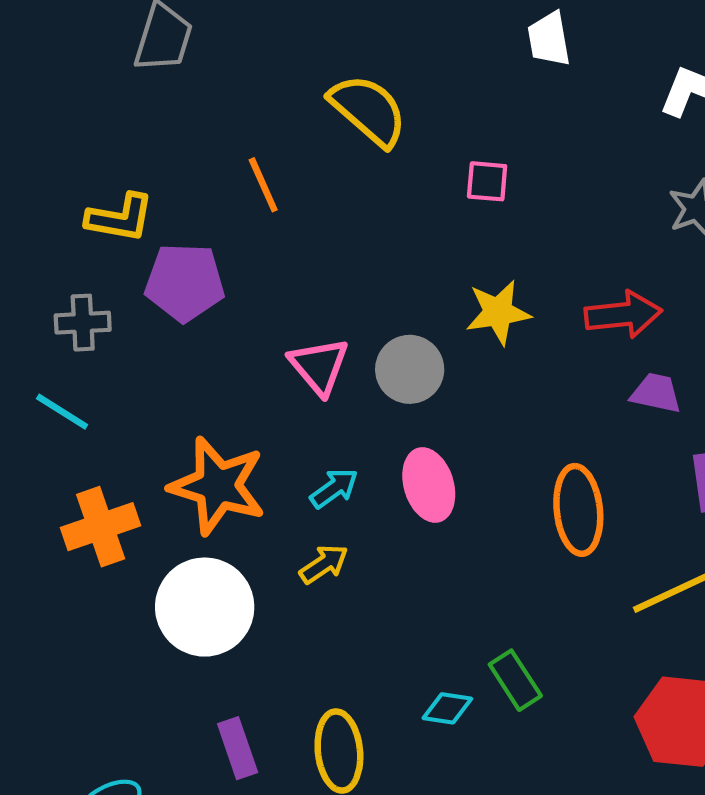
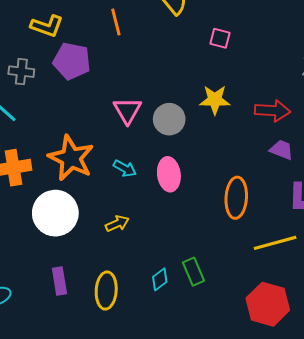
cyan arrow: (334, 488) -> (125, 168), turned 55
yellow arrow: (324, 564) -> (117, 224), moved
cyan diamond: (447, 708) -> (160, 279), turned -55

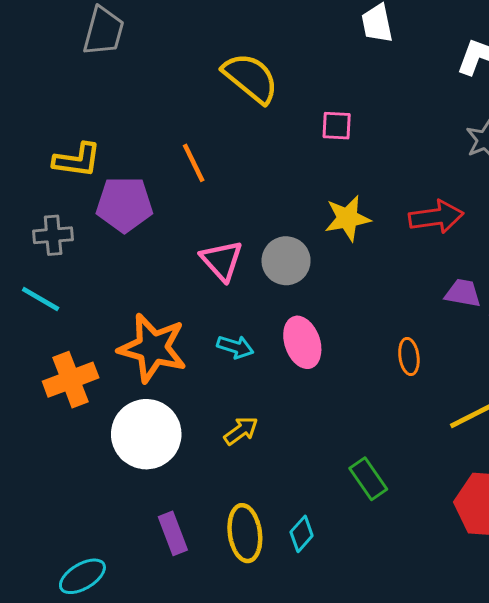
orange line: (116, 22) -> (194, 163), moved
purple trapezoid: (282, 150) -> (463, 293), moved
orange ellipse: (236, 198) -> (409, 357), size x0.6
cyan diamond: (160, 279) -> (302, 534), moved

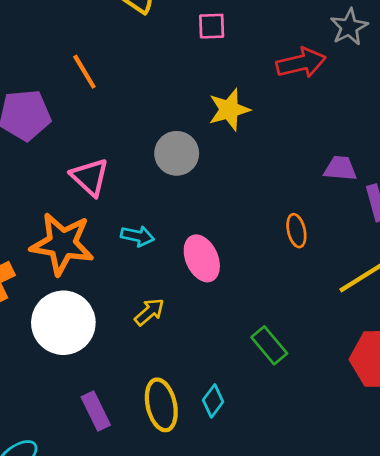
red arrow: (436, 217) -> (301, 63), moved
pink triangle: (222, 261) -> (90, 177), moved
pink ellipse: (302, 342) -> (202, 258), moved

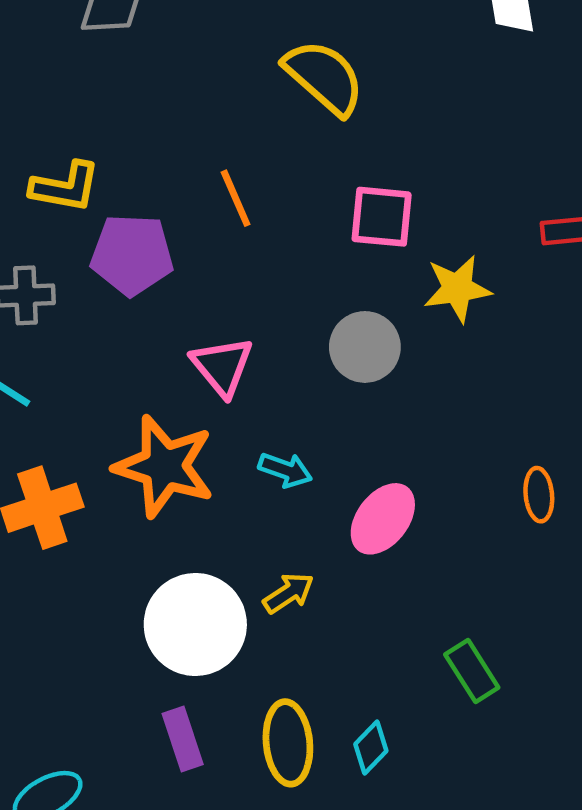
pink square: (212, 26) -> (382, 217), moved, size x1.4
pink ellipse: (202, 258) -> (383, 519), turned 54
white circle: (63, 323) -> (195, 624), moved

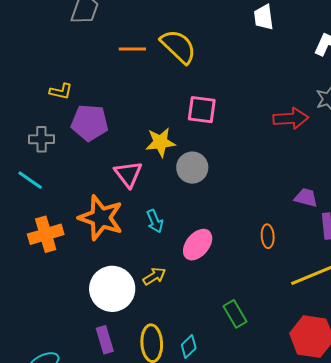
yellow L-shape: (65, 187) -> (61, 91), size x0.7
orange line: (236, 198) -> (132, 49), moved, turned -68
yellow star: (457, 289) -> (160, 142), moved
cyan arrow: (285, 470) -> (155, 221), turned 45

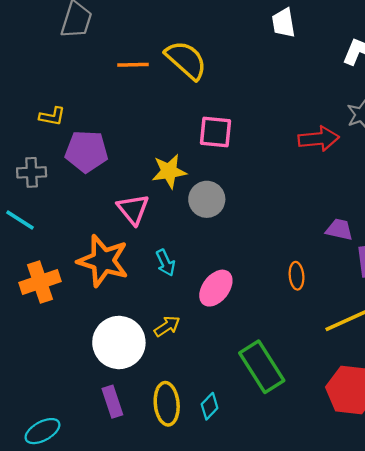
green rectangle: (235, 314) -> (262, 367), size x1.6

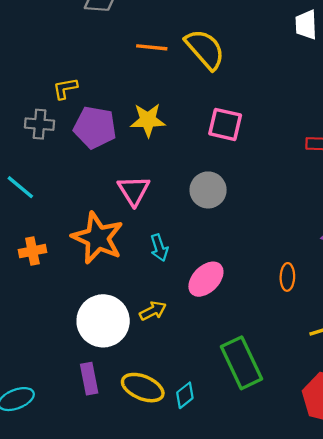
yellow L-shape: (52, 116) -> (65, 88), turned 152
yellow star: (169, 171) -> (148, 120), moved
gray cross: (32, 172) -> (40, 124), moved
orange cross: (40, 282) -> (32, 251), size x0.7
yellow ellipse: (167, 404) -> (143, 388), turned -69

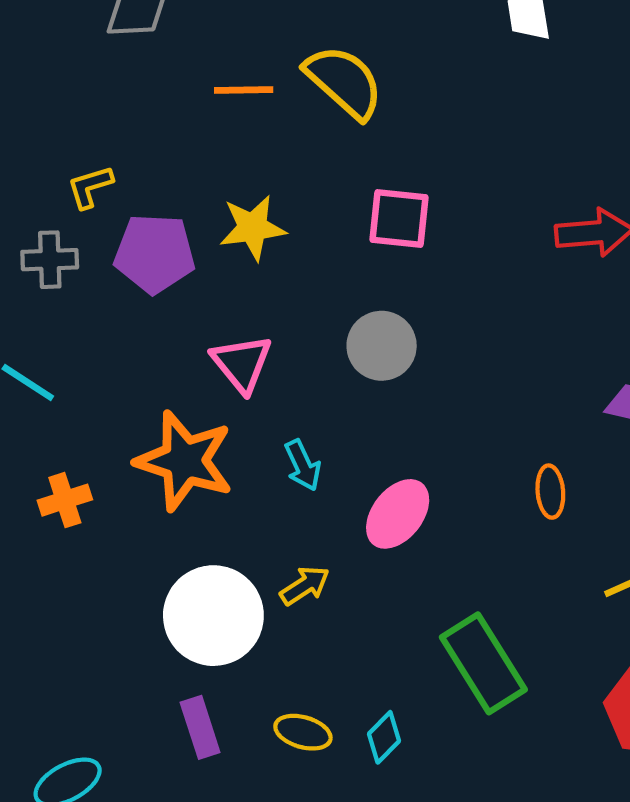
yellow ellipse: (143, 388) -> (303, 732), size x0.7

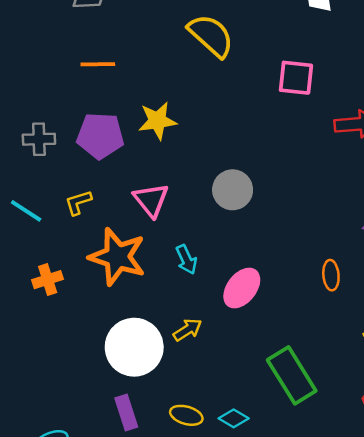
orange line: (244, 90) -> (98, 64), moved
yellow L-shape: (90, 187) -> (78, 202), moved
pink square: (399, 219) -> (296, 78), moved
cyan diamond: (384, 737) -> (234, 418), turned 76

